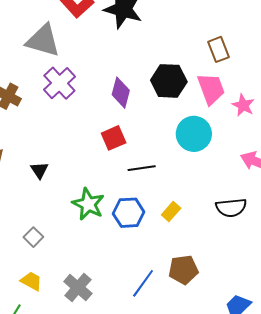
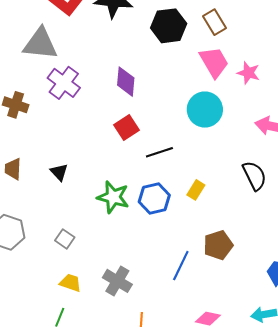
black hexagon: (169, 81) -> (169, 26), moved
black semicircle: (231, 208) -> (254, 176), turned -100

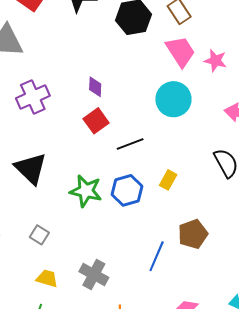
purple diamond: (126, 82) -> (95, 87), moved, size x0.7
purple cross: (64, 83) -> (33, 97), moved, turned 32
black triangle: (59, 172) -> (31, 168), size x1.8

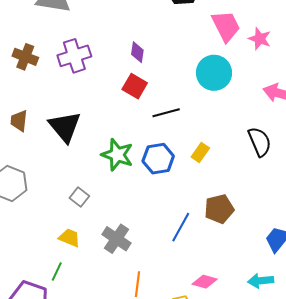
red square: (96, 121) -> (135, 86), turned -30
gray square: (39, 235) -> (79, 197), moved

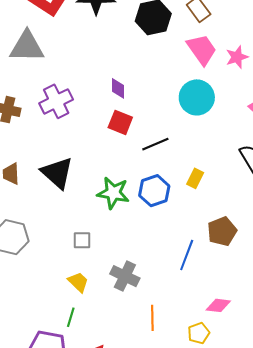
pink star: (260, 39) -> (237, 57), turned -30
gray square: (79, 197) -> (82, 240), turned -30
yellow trapezoid: (70, 238) -> (78, 282), turned 30

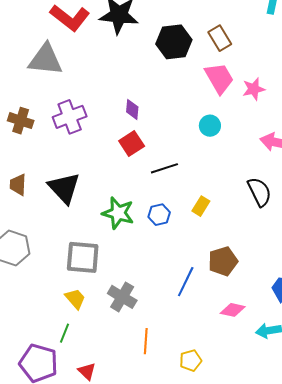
cyan circle: (197, 97) -> (210, 126), size x0.6
red square: (120, 122) -> (132, 144), turned 30
blue hexagon: (154, 191) -> (159, 215), size x0.7
gray square: (82, 240) -> (83, 257), size x1.8
pink diamond: (218, 305) -> (233, 310), moved

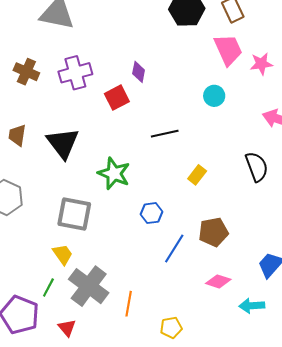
red square: (132, 144) -> (117, 98), moved
blue hexagon: (159, 215) -> (152, 213), moved
gray cross: (122, 297) -> (89, 286), moved, size x1.4

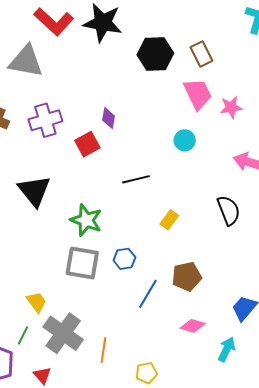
gray square: (74, 214) -> (82, 263), moved
cyan arrow: (252, 306) -> (227, 349), turned 120

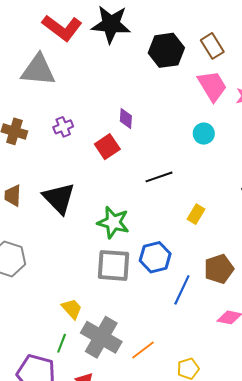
purple cross: (45, 120) -> (63, 127), size x0.6
blue hexagon: (124, 259) -> (155, 257), size x1.4
orange line: (103, 350) -> (143, 350), turned 50

